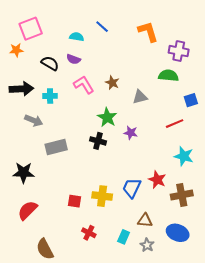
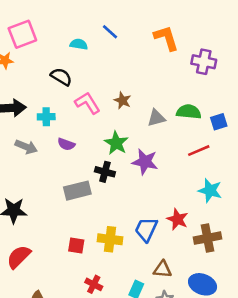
purple semicircle: (74, 59) -> (66, 144), moved
black semicircle: (50, 63) -> (61, 77), moved
green semicircle: (168, 76) -> (189, 112), moved
purple star: (131, 133) -> (145, 162), size x1.5
gray rectangle: (56, 147) -> (77, 191), moved

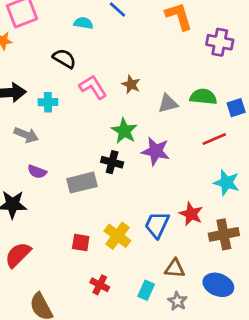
purple semicircle: (66, 144) -> (37, 172), moved
yellow cross: (110, 239) -> (117, 236), turned 30

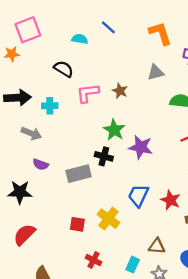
pink L-shape: (93, 87) -> (88, 93), turned -65
gray triangle: (168, 104) -> (156, 72), moved
blue trapezoid: (157, 225) -> (138, 196), moved

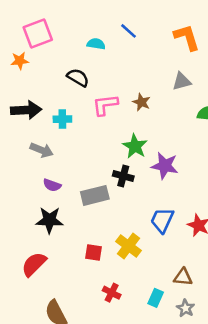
black star: (20, 192) -> (49, 220), moved

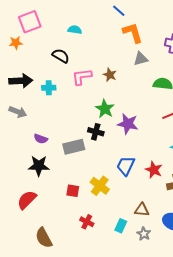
blue line: (128, 31) -> (119, 11), moved
orange L-shape: (187, 37) -> (133, 33), moved
gray arrow: (42, 150) -> (18, 112), moved

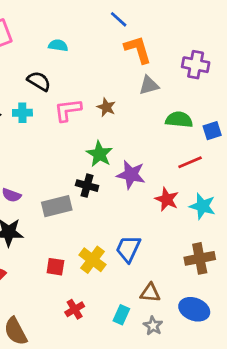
cyan cross: (49, 88) -> (22, 113), moved
blue trapezoid: (126, 166) -> (128, 249), moved
red star: (154, 170) -> (167, 199), moved
red cross: (87, 222) -> (75, 309), turned 32

